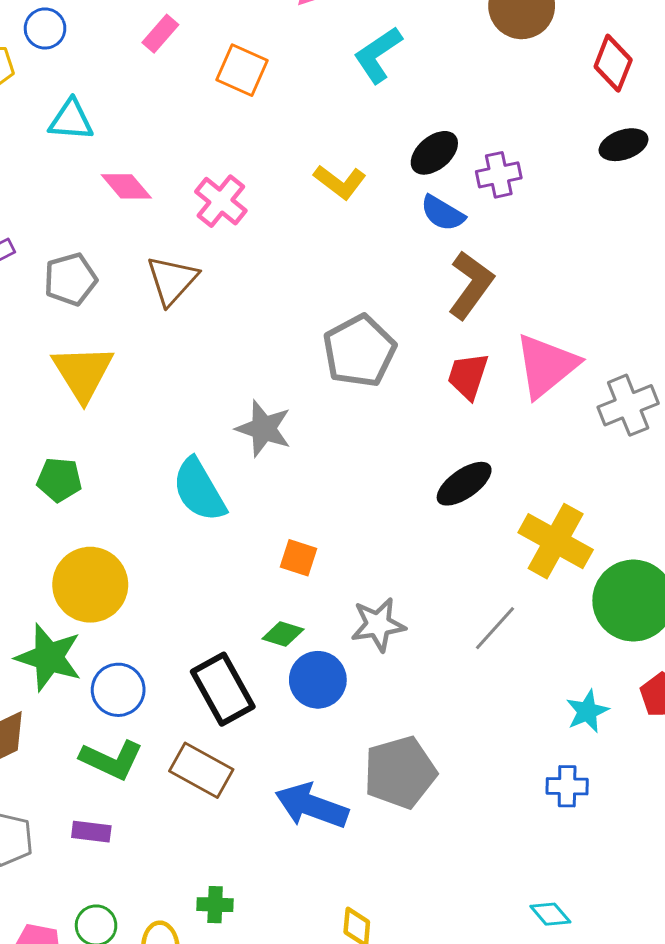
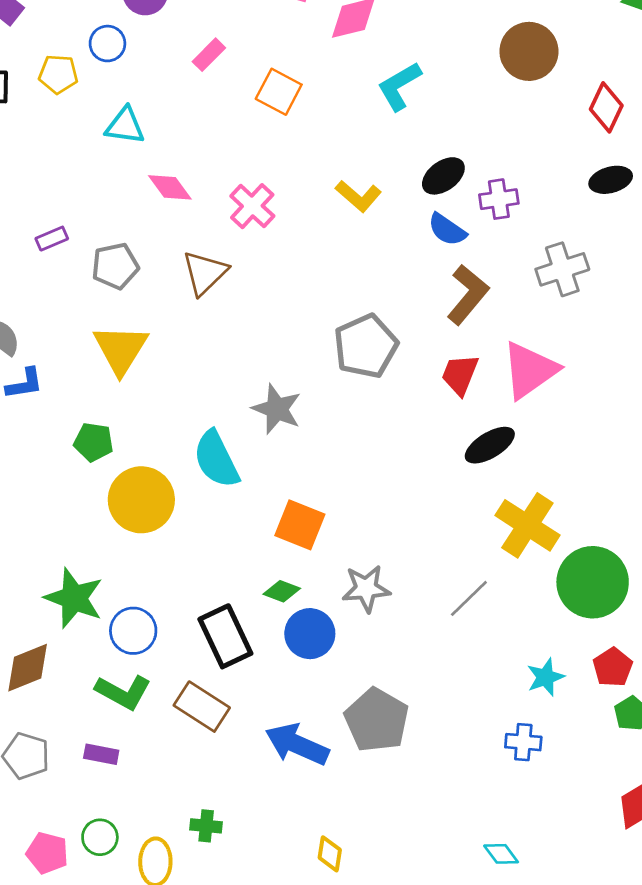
gray cross: (628, 405) -> (562, 269), moved
black ellipse: (464, 484) -> (490, 445), moved
orange square: (298, 558) -> (300, 525), size x1.5
yellow circle: (90, 585) -> (141, 500), moved
gray pentagon: (400, 772) -> (377, 720), turned -30

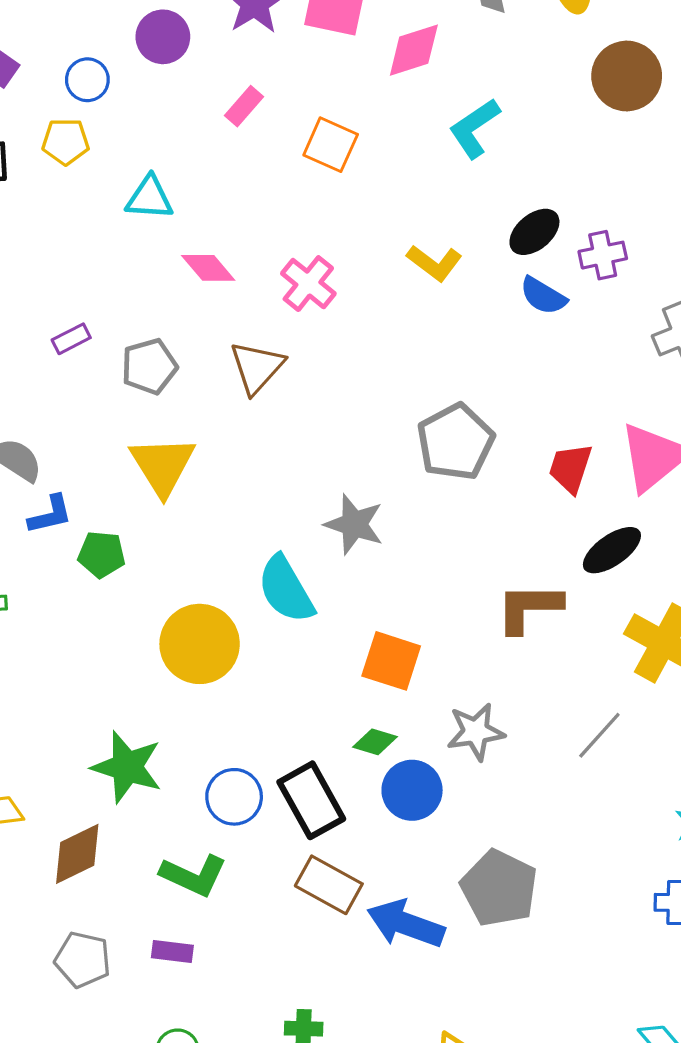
blue circle: (107, 44) -> (87, 80), moved
brown L-shape: (468, 294) -> (529, 608), moved, turned -126
green pentagon: (94, 442) -> (102, 554), moved
blue circle: (133, 631) -> (234, 797), moved
brown rectangle: (202, 707) -> (329, 885), moved

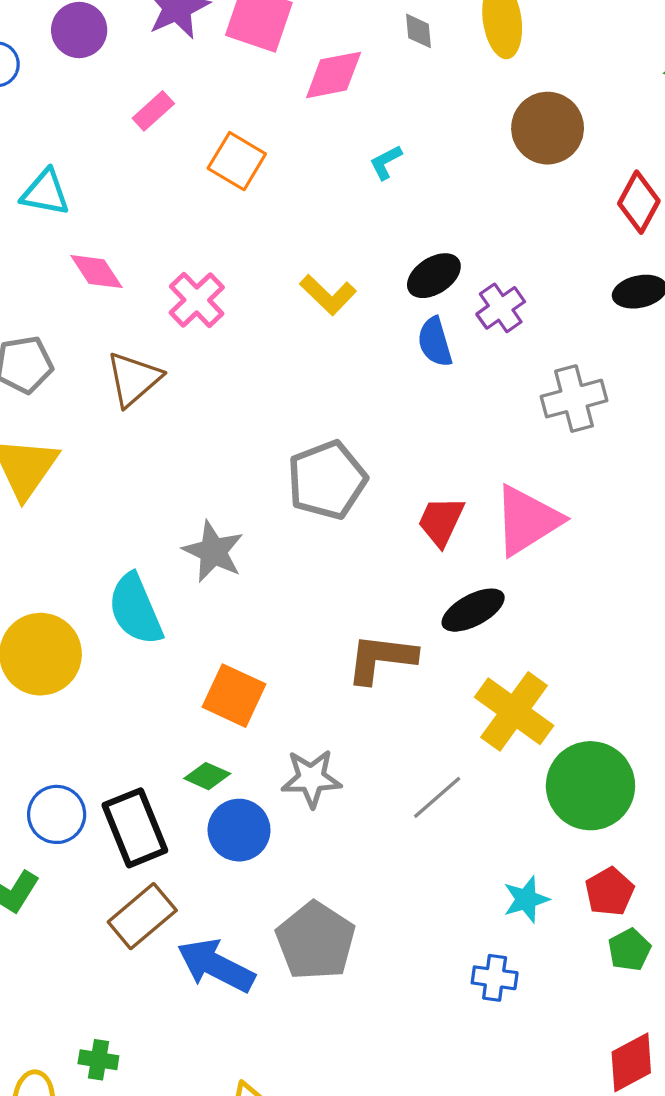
cyan L-shape: (474, 128) -> (386, 162), size x0.6
purple cross: (603, 255) -> (501, 308), turned -30
blue semicircle: (543, 296) -> (435, 342), turned 36
brown rectangle: (329, 885) -> (142, 916), turned -76

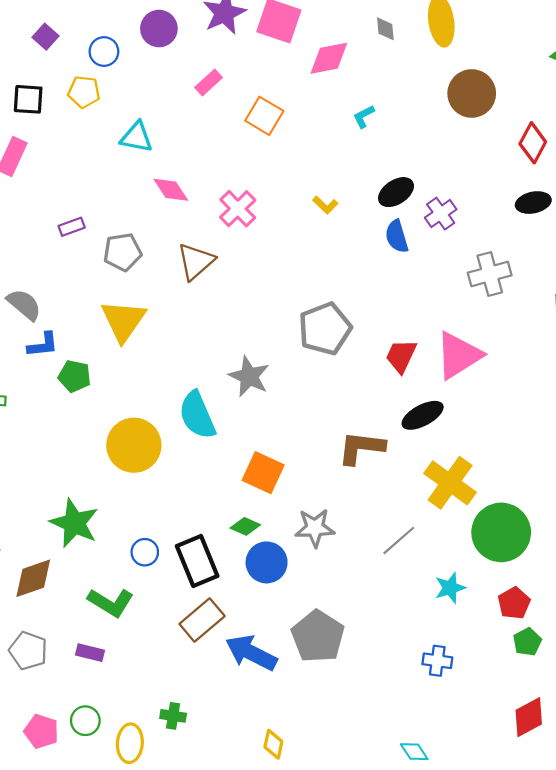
yellow L-shape: (328, 295) -> (325, 205), size x0.7
blue circle: (57, 814) -> (145, 552), size x0.7
cyan star: (526, 899) -> (450, 588), moved

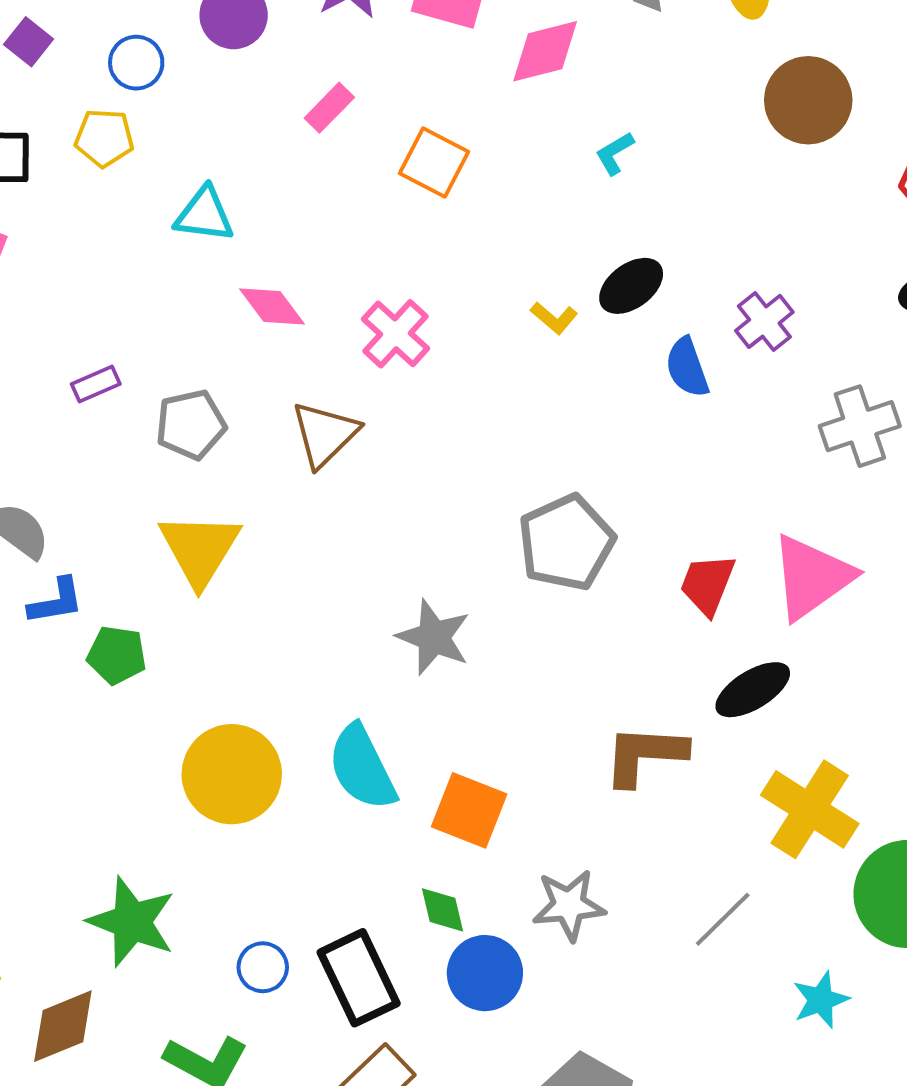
black ellipse: (396, 192) -> (631, 286), moved
cyan semicircle: (197, 415) -> (362, 768), moved
green diamond: (245, 526) -> (443, 910), turned 56

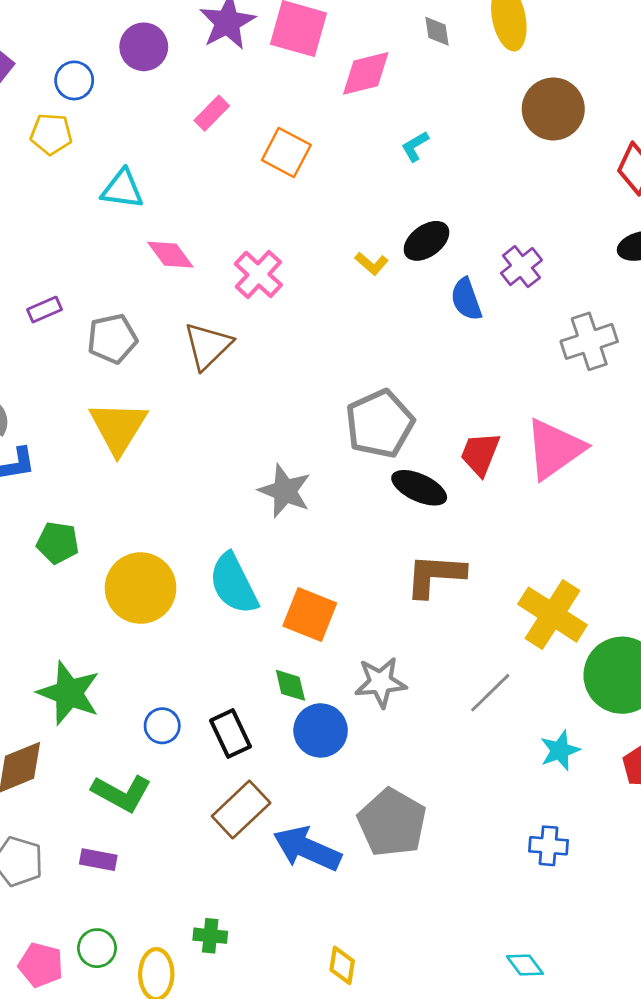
green pentagon: (117, 655) -> (58, 543), moved
black ellipse: (753, 690) -> (419, 488), moved, turned 56
black rectangle: (359, 978) -> (230, 734), size x0.7

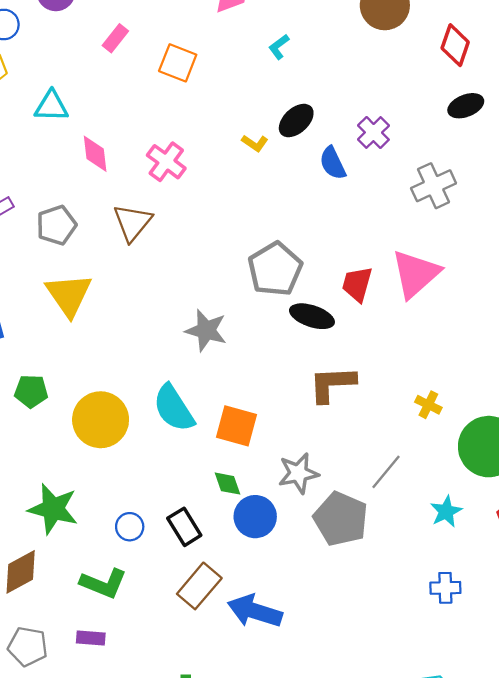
pink diamond: (170, 255) -> (95, 154), turned 36
yellow cross: (553, 615) -> (428, 405), size x0.5
gray pentagon: (392, 823) -> (341, 519), moved

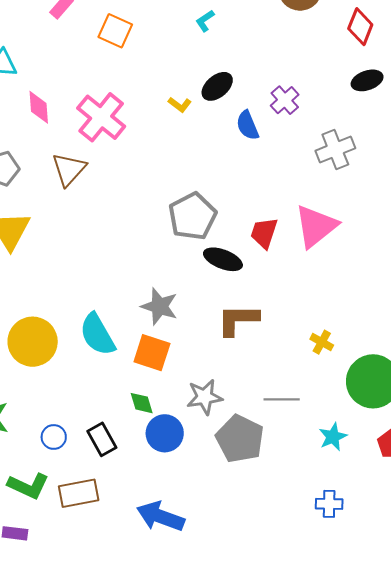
pink cross: (166, 162) -> (101, 117), size x1.4
gray star: (206, 330) -> (159, 306), moved
gray line: (386, 472) -> (282, 399), turned 48
brown rectangle: (199, 586) -> (79, 493), moved, turned 36

